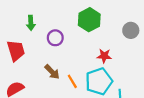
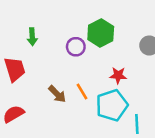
purple circle: (55, 38) -> (76, 47), moved
orange line: (72, 81) -> (82, 92), moved

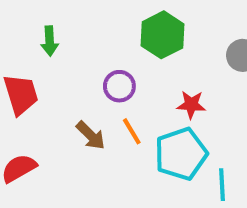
purple circle: (76, 47) -> (119, 86), moved

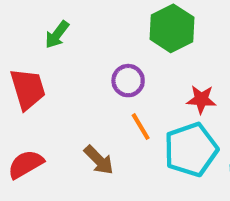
green arrow: (50, 41) -> (57, 35), turned 40
brown arrow: (91, 135) -> (99, 160), moved

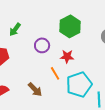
purple circle: (128, 81) -> (42, 45), moved
red star: (201, 99) -> (67, 56), moved

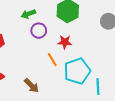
green arrow: (15, 29) -> (28, 14), moved, turned 32
brown arrow: (35, 89) -> (31, 86), moved

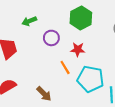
green arrow: (28, 14) -> (29, 21), moved
cyan pentagon: (77, 71) -> (90, 79), turned 30

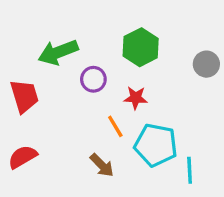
green arrow: (29, 21) -> (58, 52), size x1.6
brown arrow: (44, 94) -> (102, 165), moved

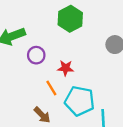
green hexagon: (141, 47) -> (70, 19), moved

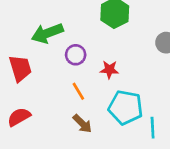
orange line: (51, 88) -> (78, 91), moved

